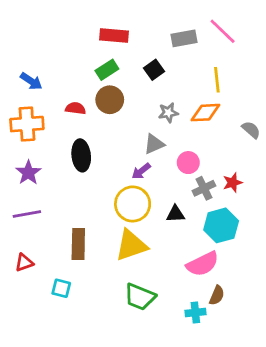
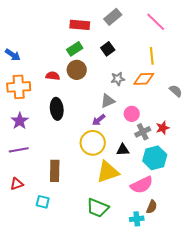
gray rectangle: (184, 38) -> (113, 17), moved, turned -30
blue arrow: (31, 81) -> (13, 55), moved
yellow triangle: (131, 245) -> (108, 172), moved

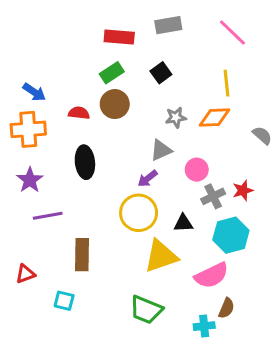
gray rectangle: (113, 17) -> (168, 25), turned 30
blue arrow: (13, 55) -> (34, 92), moved
purple line: (19, 150) -> (48, 216), moved

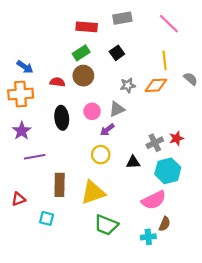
gray semicircle: (262, 135) -> (191, 79), moved
pink circle: (197, 170) -> (92, 111), moved
yellow circle: (139, 213) -> (101, 155), size x0.7
yellow triangle: (161, 256) -> (93, 193), moved

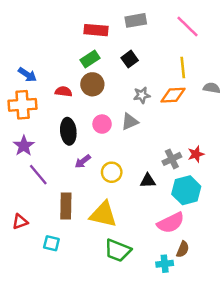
gray semicircle: (191, 79) -> (212, 88), turned -32
purple arrow: (107, 130) -> (83, 161), moved
purple line: (35, 157) -> (38, 175), turned 60
yellow triangle: (93, 193) -> (103, 214), turned 32

